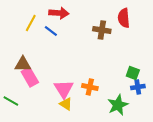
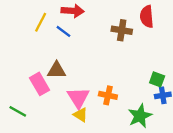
brown triangle: (23, 64) -> (57, 70), moved

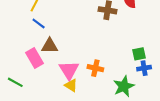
blue line: (63, 31) -> (39, 23), moved
green square: (157, 79) -> (139, 54), turned -32

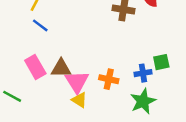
brown triangle: (50, 46) -> (61, 68), moved
blue cross: (144, 68) -> (143, 73), moved

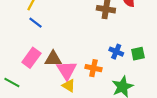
pink rectangle: (35, 67) -> (31, 58), turned 66
blue cross: (143, 73) -> (116, 52), moved, turned 32

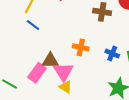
pink rectangle: (31, 58) -> (37, 73), moved
orange cross: (93, 68) -> (81, 47), moved

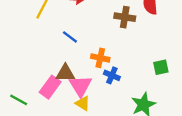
blue line: (33, 25) -> (70, 37), moved
blue cross: (112, 53) -> (112, 75), moved

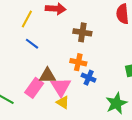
brown cross: (125, 17) -> (82, 32), moved
blue line: (70, 37) -> (32, 44), moved

